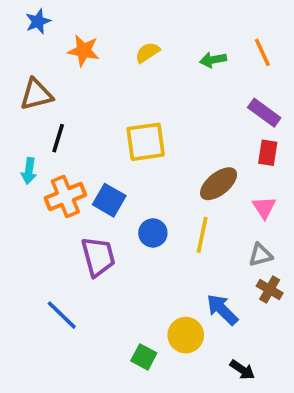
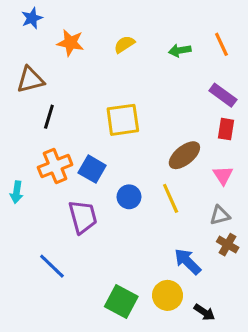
cyan arrow: (29, 171) -> (17, 192), moved
yellow line: (202, 235) -> (171, 198), turned -36
yellow circle: (186, 335) -> (168, 295), moved
green square: (144, 357) -> (121, 302), size x1.5

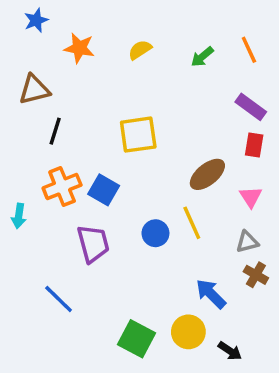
green arrow: (180, 50) -> (202, 57), turned -30
blue circle: (129, 197) -> (155, 233), moved

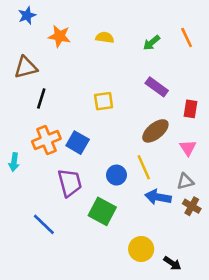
yellow semicircle: (140, 50) -> (105, 37), turned 42
purple rectangle: (251, 107) -> (157, 87), moved
yellow square: (138, 135) -> (104, 101), size x0.7
blue arrow: (211, 294) -> (158, 197), moved, turned -35
green square: (136, 339) -> (102, 211), moved

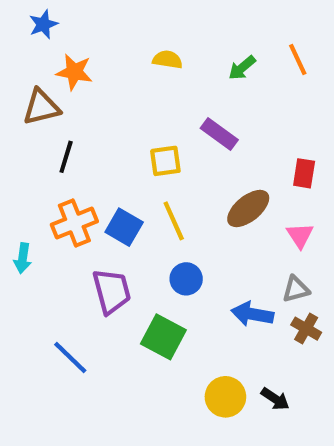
orange star: (59, 36) -> (74, 72), moved
purple rectangle: (157, 87) -> (219, 134), moved
yellow line: (144, 167) -> (174, 221), moved
black arrow: (172, 263) -> (275, 399), moved

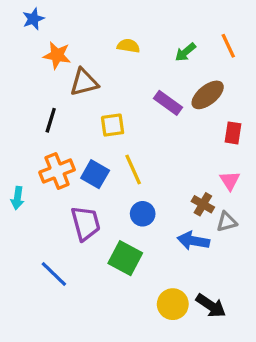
brown triangle: (41, 107) -> (84, 82), moved
yellow square: (165, 161) -> (113, 125), moved
brown ellipse: (248, 209) -> (208, 95), moved
brown cross: (306, 329) -> (203, 204), moved
black arrow: (275, 399) -> (211, 306), size x1.4

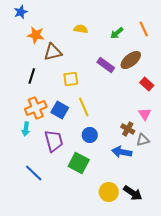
red rectangle: (233, 133) -> (147, 84), turned -56
cyan arrow: (17, 198) -> (26, 129), moved

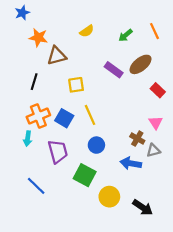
yellow semicircle: (81, 29) -> (87, 31), turned 136
yellow circle: (109, 192) -> (109, 197), moved

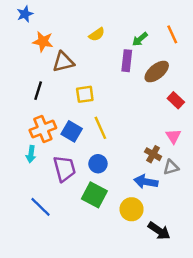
purple rectangle: (114, 70) -> (127, 61), moved, turned 60
blue circle: (96, 145) -> (98, 164), moved
yellow circle: (109, 197) -> (132, 209), moved

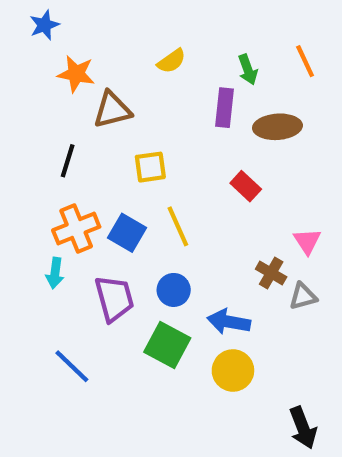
green arrow: (140, 39) -> (248, 70), turned -70
brown ellipse: (157, 72) -> (277, 127), turned 35
red rectangle: (176, 100) -> (246, 186), moved
blue arrow: (146, 182) -> (229, 322), moved
black arrow: (159, 231) -> (303, 428), moved, turned 35

